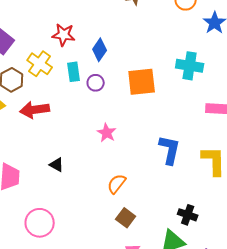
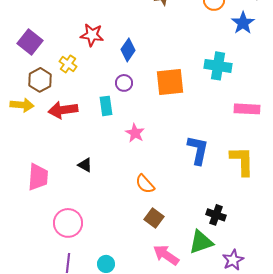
yellow cross: (40, 64) -> (68, 64), size x0.7
cyan rectangle: (74, 72) -> (106, 106), moved
orange semicircle: (117, 184) -> (145, 184), turned -80

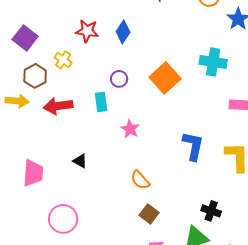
blue diamond: (128, 50) -> (123, 32), moved
orange square: (170, 82) -> (165, 78), turned -36

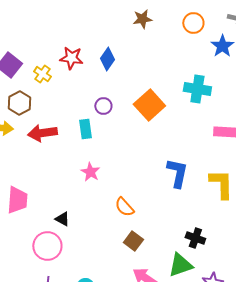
yellow cross: (63, 60) -> (42, 74), moved
pink star: (130, 129) -> (90, 172), moved
black triangle: (80, 161) -> (62, 219), moved

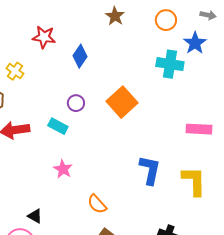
brown star: (142, 19) -> (115, 16), turned -30
red star: (71, 58) -> (44, 37), moved
cyan cross: (197, 89) -> (170, 64), moved
cyan rectangle: (85, 129) -> (58, 126), turned -54

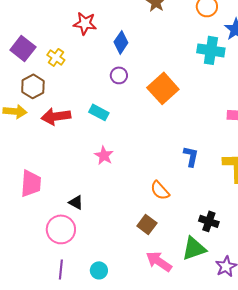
purple circle: (76, 103) -> (119, 75), moved
blue L-shape: (150, 170) -> (191, 156), size x0.7
orange semicircle: (97, 204) -> (160, 190), moved

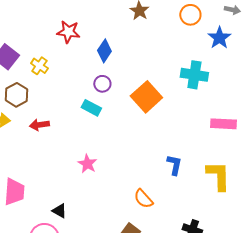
cyan cross: (211, 50) -> (194, 75), moved
cyan rectangle: (99, 112) -> (91, 108), moved
red arrow: (56, 116) -> (39, 125), size x0.7

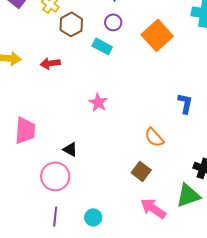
brown hexagon: (16, 95) -> (71, 24), moved

